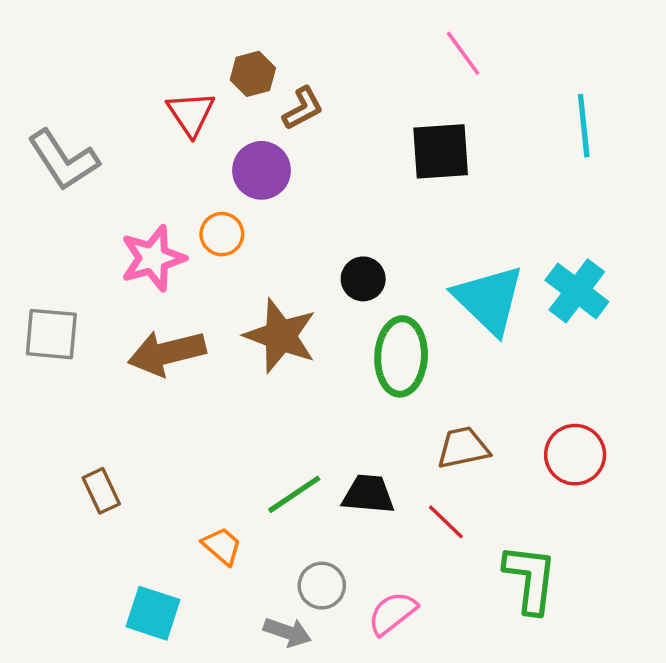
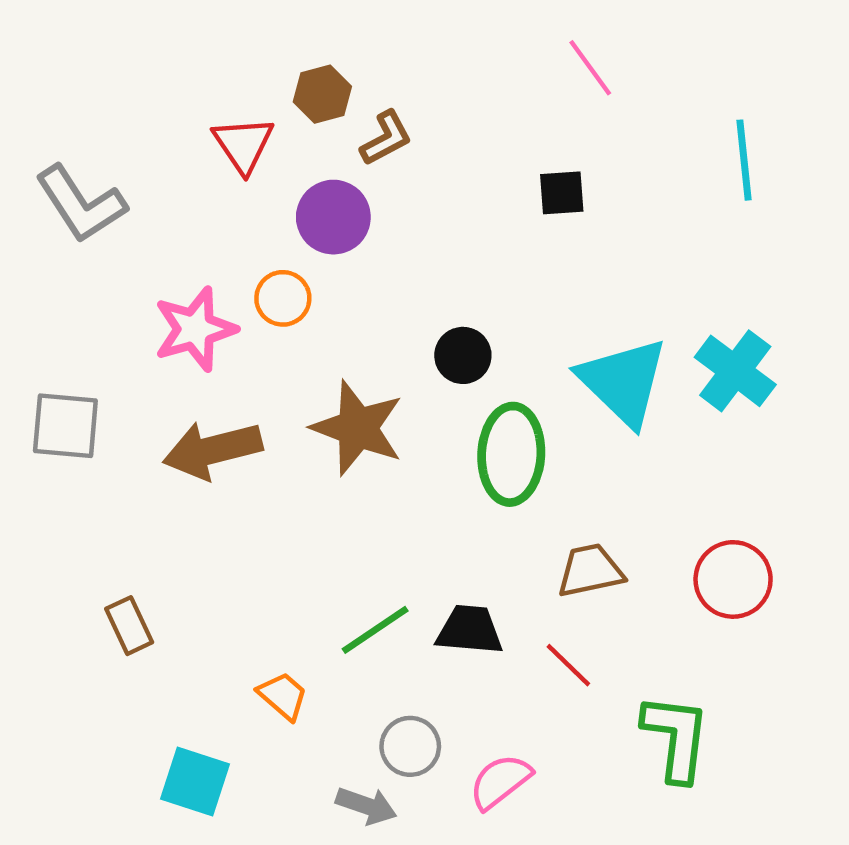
black square: (441, 151) -> (562, 193), size x0.6

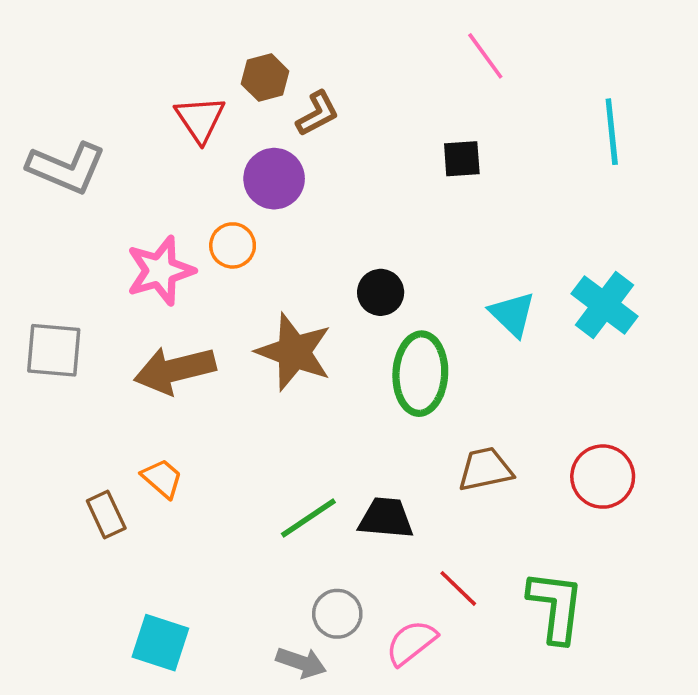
gray L-shape: (81, 204) -> (66, 168), turned -34
cyan triangle: (623, 382) -> (512, 314), size x0.6
red line: (568, 665) -> (458, 588), moved
orange trapezoid: (283, 696) -> (162, 478), moved

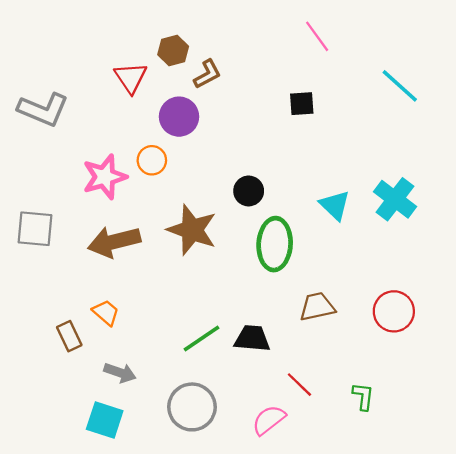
cyan line: (612, 132) -> (400, 86), turned -42
green L-shape: (556, 607) -> (363, 396), size x0.6
gray circle: (337, 614) -> (192, 407), moved, size x1.5
gray arrow: (301, 663) -> (120, 373), moved

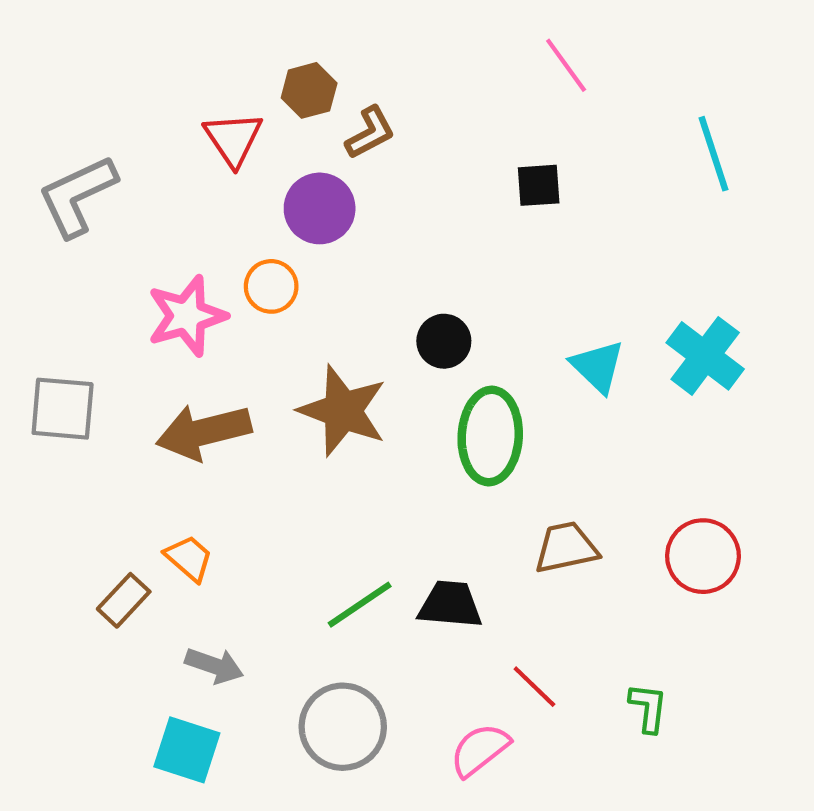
cyan line: (400, 86) -> (714, 154), turned 30
gray L-shape: (43, 110) -> (77, 196), turned 132
brown rectangle: (69, 336) -> (124, 600), turned 68

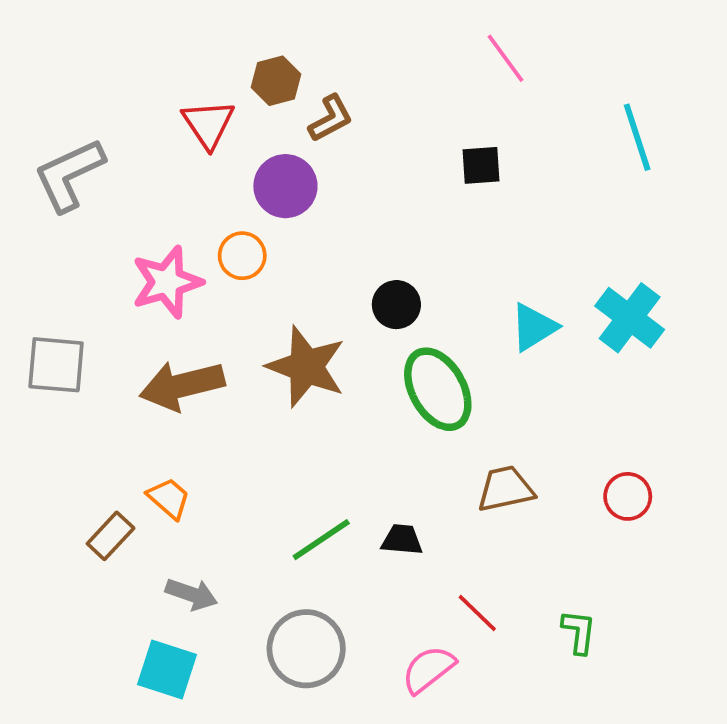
cyan triangle: (598, 366) -> (534, 327), turned 44
green ellipse: (490, 436) -> (438, 389), turned -32
red circle: (703, 556) -> (628, 496), size x0.7
black trapezoid: (450, 605) -> (402, 540), size x0.7

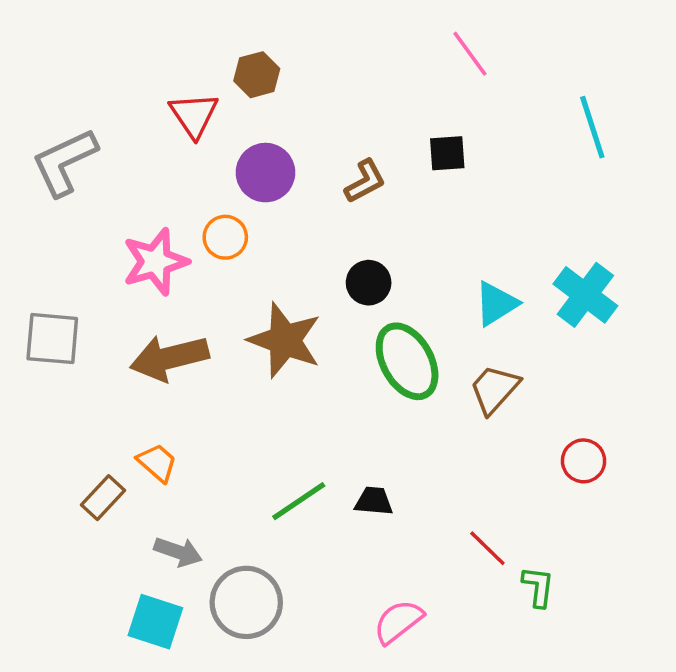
brown L-shape: (331, 118) -> (365, 181), moved
brown trapezoid: (505, 489) -> (494, 389), moved, turned -36
red line: (477, 613) -> (487, 548), moved
gray circle: (306, 649) -> (246, 602), moved

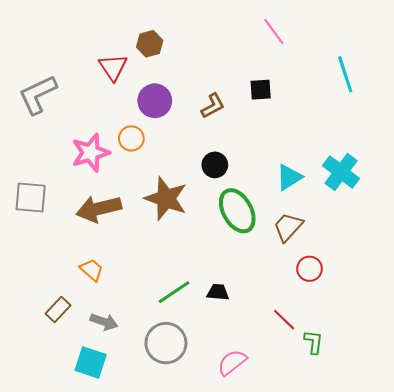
red circle: (584, 461) -> (310, 269), moved
brown rectangle: (103, 498) -> (58, 309), moved
gray circle: (246, 602) -> (166, 343), moved

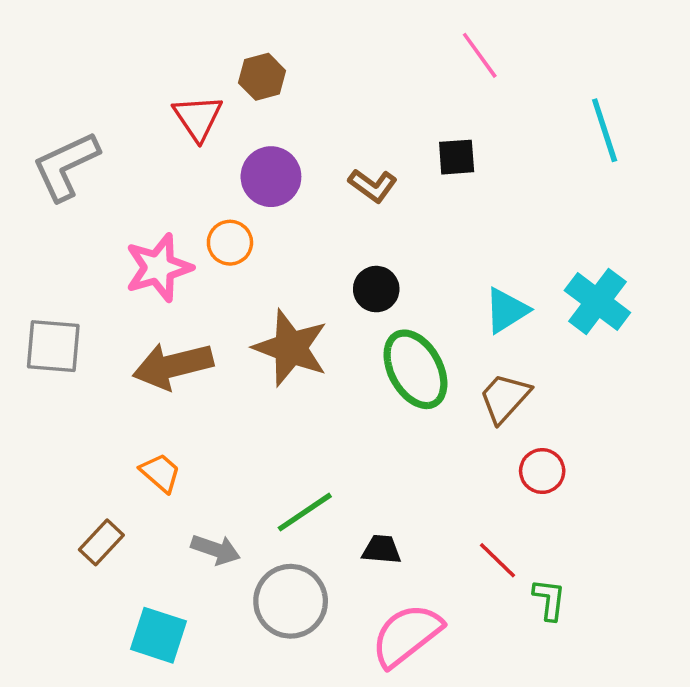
brown L-shape: (213, 106) -> (373, 186), turned 64
black trapezoid: (218, 292) -> (382, 550), moved
gray arrow: (104, 322) -> (216, 550), moved
pink semicircle: (232, 362) -> (407, 635), size x1.4

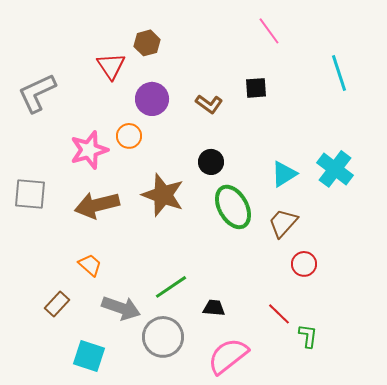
gray arrow: (216, 550) -> (121, 308), size x1.4

